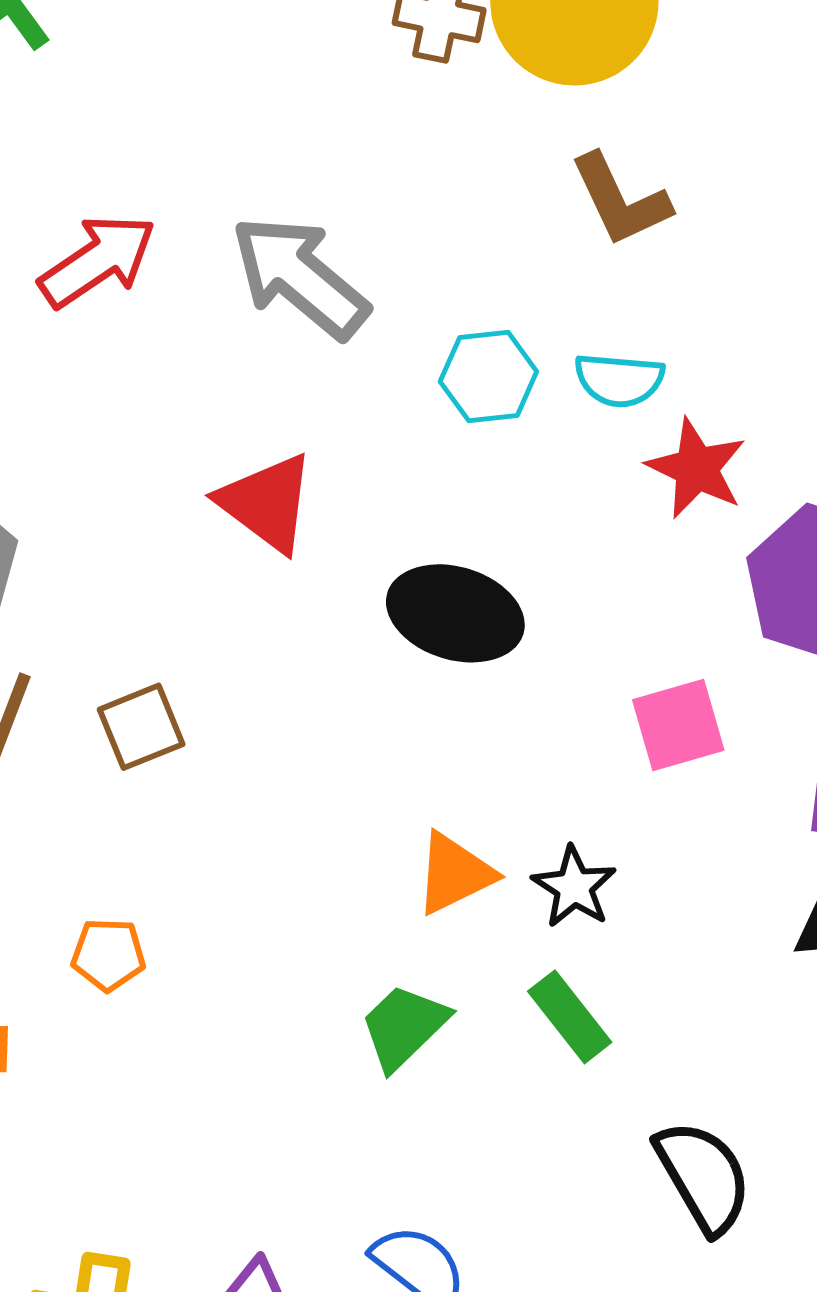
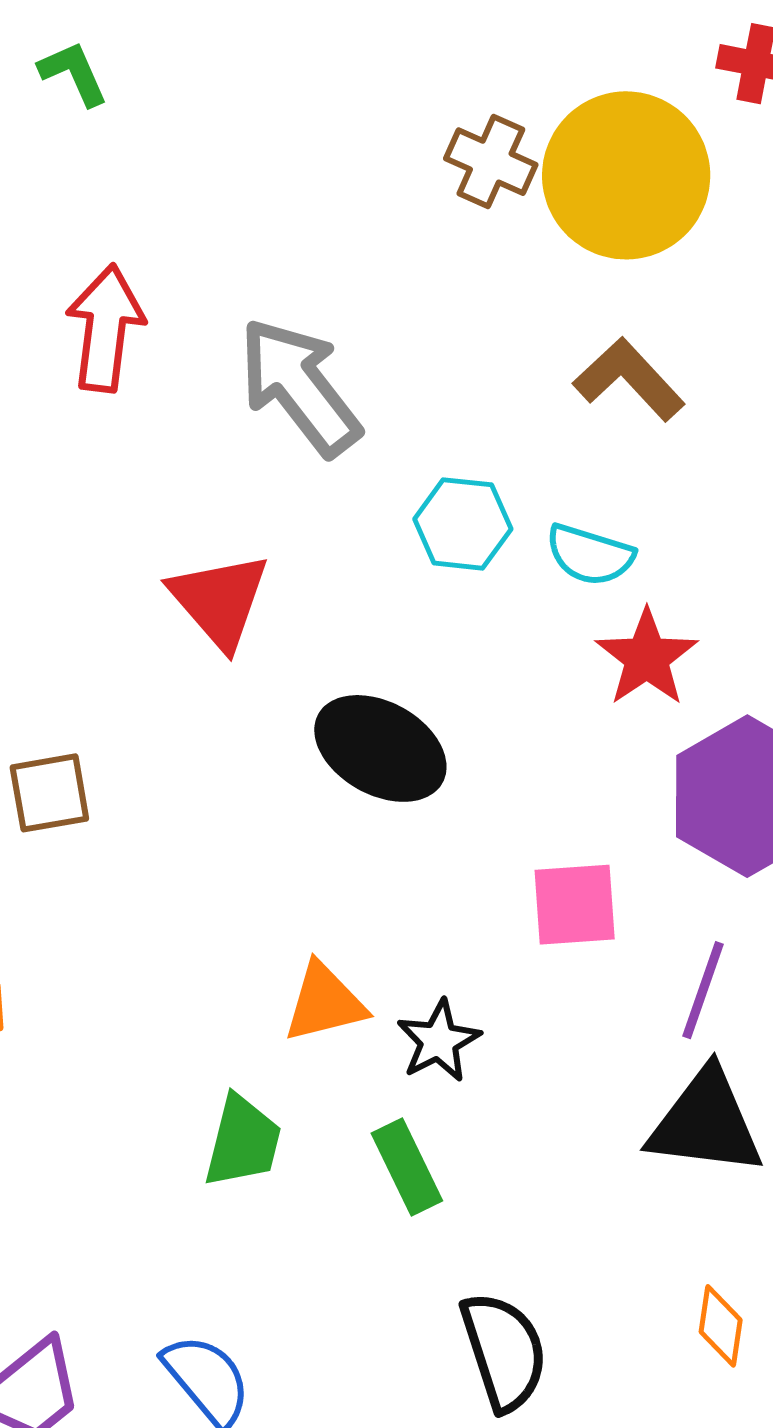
brown L-shape: (620, 200) -> (629, 379), turned 150
red arrow: (98, 261) -> (105, 328), turned -61
green trapezoid: (404, 1027) -> (243, 1141), turned 136

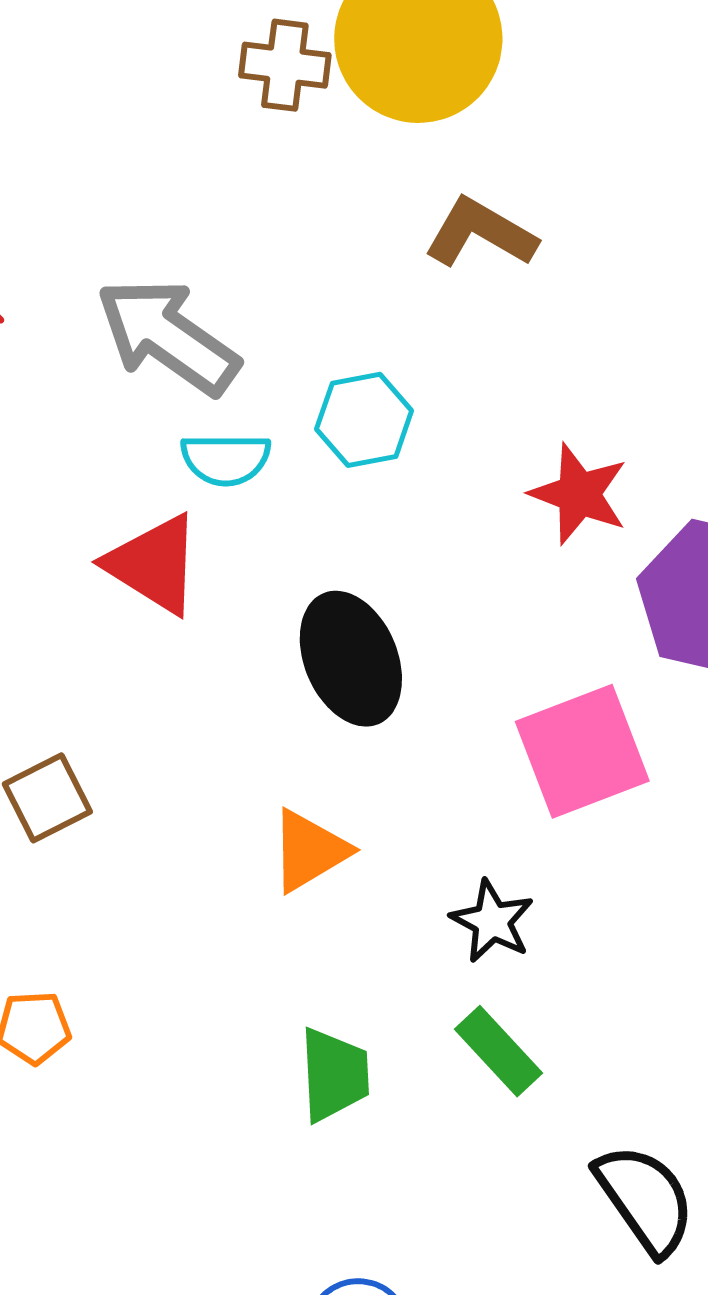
cyan semicircle: (590, 555) -> (226, 459), moved
black ellipse: (380, 748) -> (351, 659), turned 55
pink square: (575, 905) -> (582, 751), size x1.4
orange triangle: (325, 1002) -> (309, 851), moved

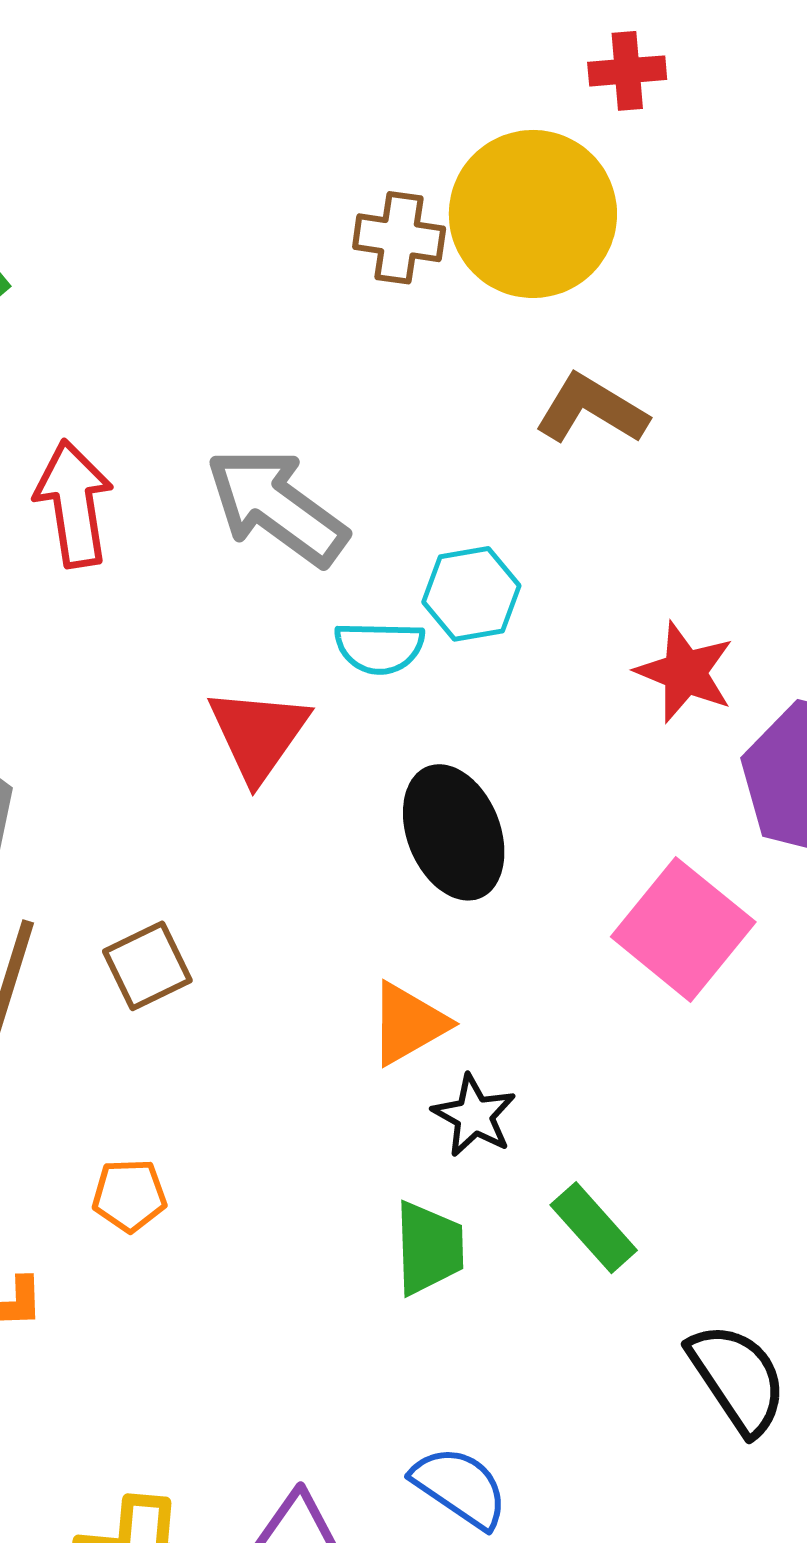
cyan semicircle: (226, 459) -> (379, 648), moved
red triangle: (154, 564) -> (258, 734), turned 32
pink square: (582, 751) -> (683, 929), turned -31
black star: (492, 921) -> (474, 1116), moved

